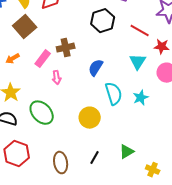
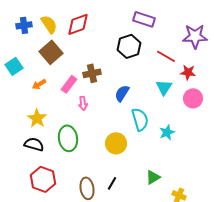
cyan star: (141, 98) -> (167, 132), moved
green ellipse: (42, 113) -> (68, 138), turned 35
black line: (95, 158) -> (112, 183), moved

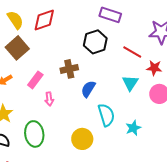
brown cross: (92, 73) -> (69, 69), moved

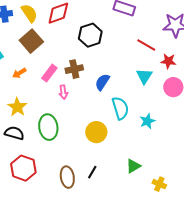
black hexagon: (95, 42) -> (90, 35), moved
brown cross: (69, 69) -> (74, 69), moved

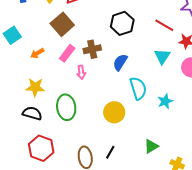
black hexagon: (90, 35) -> (122, 23), moved
brown square: (31, 41) -> (62, 24), moved
yellow star: (17, 107) -> (35, 87), turned -30

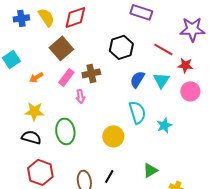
blue semicircle: (120, 62) -> (137, 79), moved

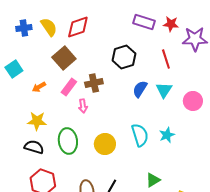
red line: (163, 49) -> (166, 59), turned 42
red star: (185, 65) -> (171, 24), moved
cyan semicircle: (137, 112) -> (140, 135), moved
yellow circle: (113, 136) -> (105, 144), moved

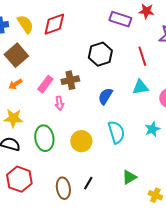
red star: (171, 24) -> (146, 11), moved
brown square: (64, 58) -> (16, 55), moved
blue semicircle: (140, 89) -> (105, 96), moved
cyan triangle: (164, 90) -> (140, 87), turned 48
cyan star: (167, 135) -> (152, 129), moved

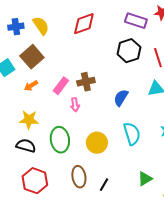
red diamond: (54, 24) -> (84, 24), moved
black hexagon: (100, 54) -> (129, 51), moved
brown ellipse: (63, 188) -> (79, 177), moved

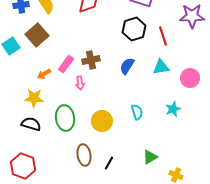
orange arrow: (31, 86) -> (44, 74), moved
blue semicircle: (121, 98) -> (127, 66), moved
cyan semicircle: (132, 134) -> (137, 112), size x0.7
red hexagon: (35, 181) -> (23, 166), moved

